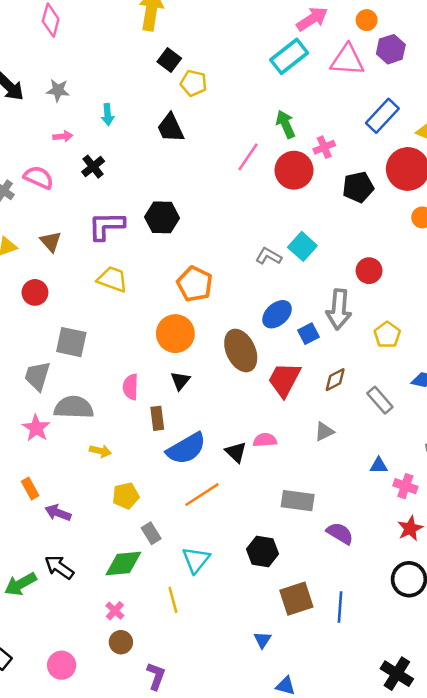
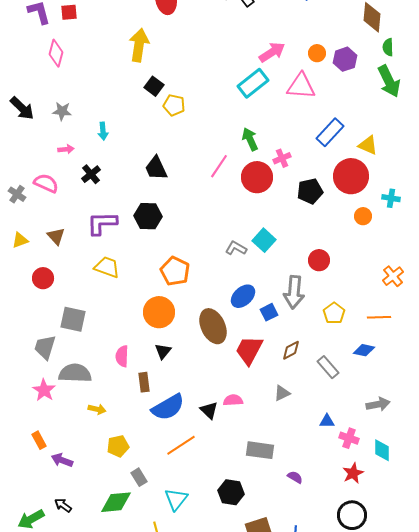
purple hexagon: (391, 49) -> (345, 59), moved
black trapezoid: (171, 128) -> (156, 168), moved
purple semicircle: (340, 533) -> (295, 477), size x0.7
black arrow: (59, 567) -> (63, 505), size x0.7

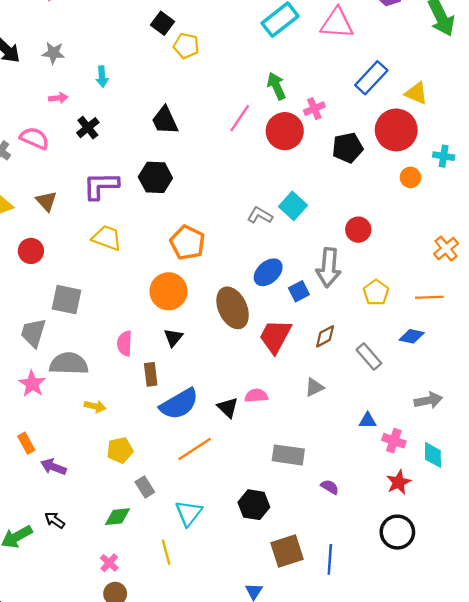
green diamond: (116, 502) -> (117, 517), size x0.7

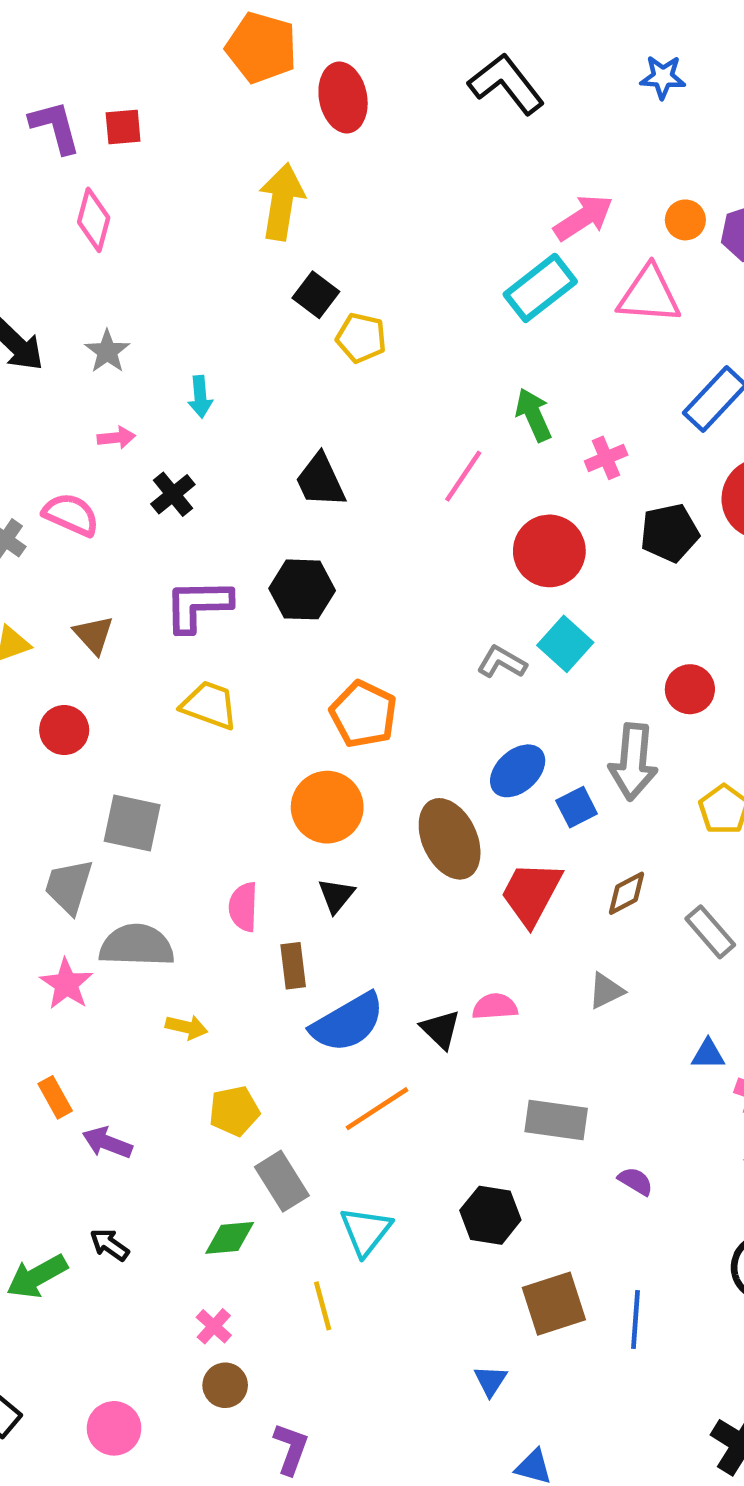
gray star: (53, 53) -> (107, 351), turned 30
red circle: (285, 131) -> (549, 551), moved
gray rectangle: (145, 487) -> (282, 1181), size x1.4

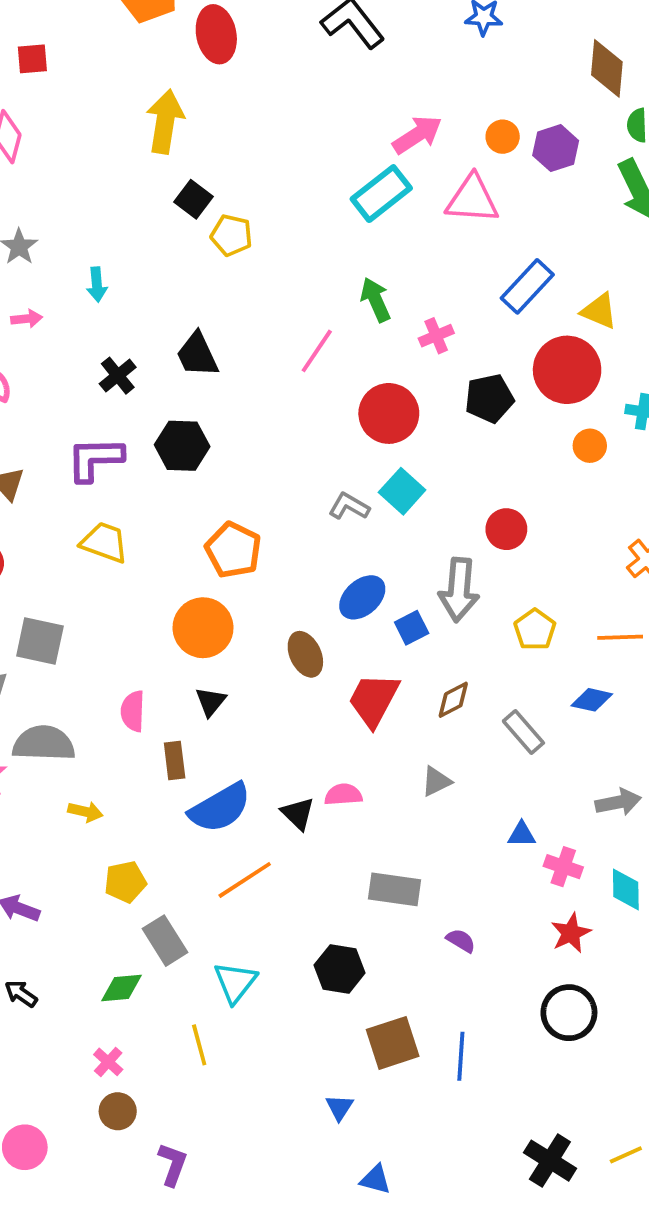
black cross: (173, 494) -> (118, 376), moved
brown ellipse: (450, 839) -> (305, 654), size x0.7

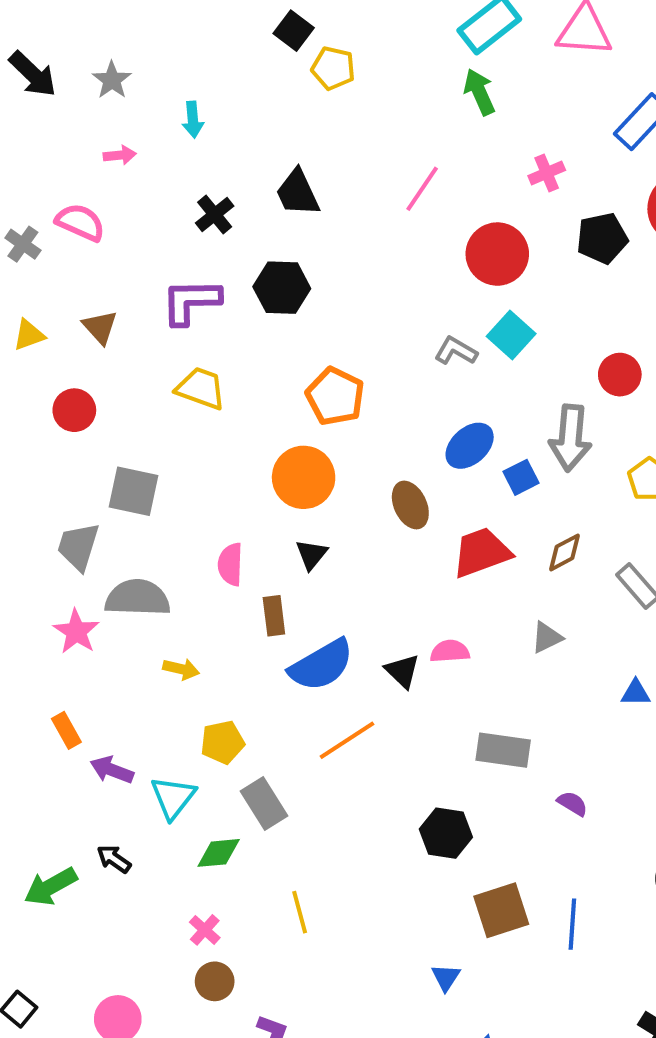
green arrow: (376, 300) -> (479, 92), moved
red trapezoid: (374, 700) -> (481, 552), turned 42
cyan triangle: (235, 982) -> (173, 798), moved

